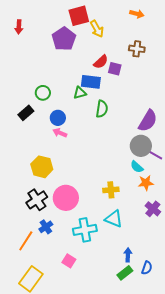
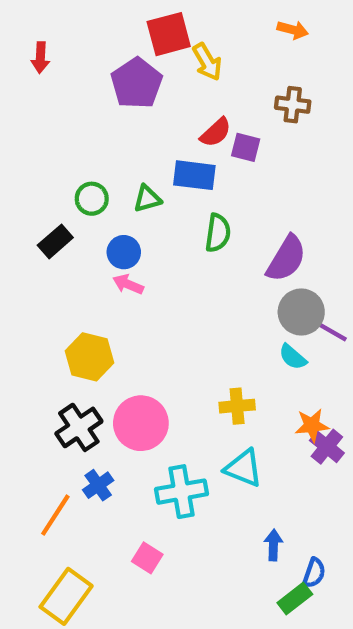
green triangle: (80, 93) -> (147, 199), moved
purple semicircle: (148, 121) -> (286, 259), moved
orange star: (146, 183) -> (312, 425), moved
green rectangle: (125, 273) -> (295, 598), moved

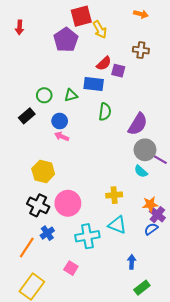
black cross: (79, 427) -> (38, 205), turned -30
blue semicircle: (314, 573) -> (151, 229), moved, turned -144

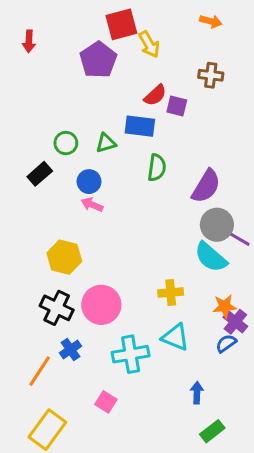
cyan semicircle: (141, 171) -> (211, 257), size x1.6

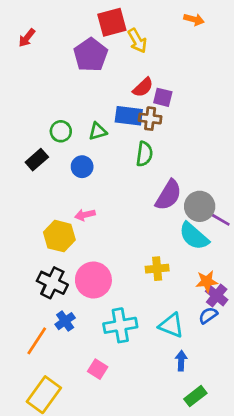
red arrow: (29, 41) -> (27, 38), turned 36
brown cross: (211, 75) -> (150, 119), moved
purple semicircle: (206, 186) -> (168, 195), moved
pink arrow: (92, 205) -> (85, 215), moved, turned -36
cyan triangle: (175, 337) -> (171, 325), moved

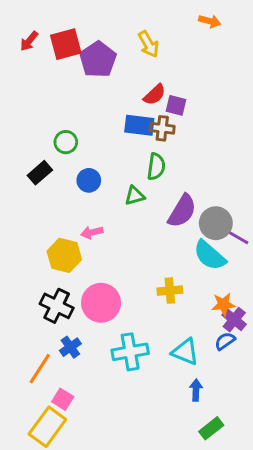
red square: (112, 22) -> (66, 44), moved
green triangle: (98, 131) -> (135, 196), moved
pink square: (98, 369) -> (63, 399), moved

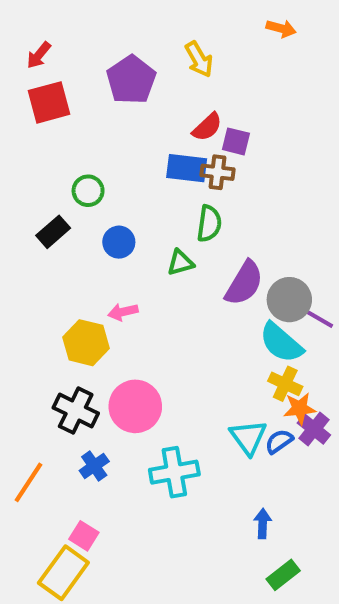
red square: (66, 44) -> (49, 102), moved
yellow cross: (170, 291) -> (285, 384), moved, turned 30
blue semicircle: (225, 341) -> (279, 441), moved
cyan triangle: (185, 352) -> (248, 437), moved, turned 32
orange line: (40, 369) -> (28, 482), moved

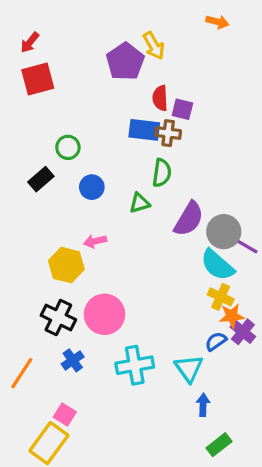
purple pentagon: (131, 80) -> (125, 62), moved
red semicircle: (207, 127) -> (160, 98), turned 130
cyan triangle: (248, 437) -> (189, 368), moved

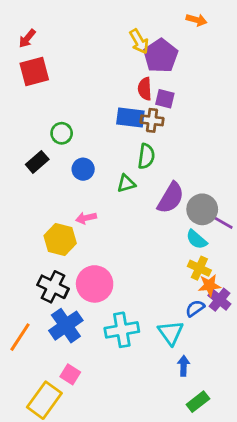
purple pentagon: (125, 62) -> (161, 56), moved
cyan semicircle: (217, 265) -> (196, 239), size x0.7
blue cross: (73, 360) -> (66, 326), size x1.6
pink square: (65, 414) -> (70, 374), moved

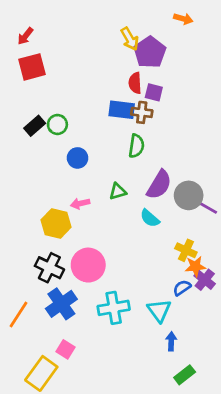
black rectangle: (37, 162) -> (35, 126), moved
green triangle: (126, 183) -> (118, 191), moved
cyan semicircle: (196, 239) -> (150, 218), moved

